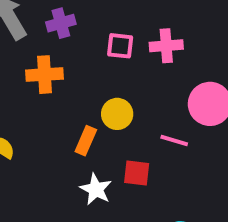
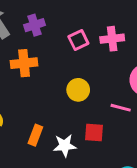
pink square: (120, 46) -> (78, 40), turned -30
orange rectangle: (86, 141) -> (35, 135), moved
white star: (96, 189) -> (65, 146), turned -30

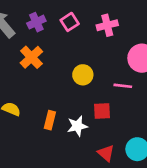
pink square: (78, 40) -> (70, 22), moved
orange cross: (24, 63) -> (31, 57), turned -30

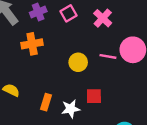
pink cross: (107, 25) -> (103, 18), turned -36
orange cross: (31, 57) -> (32, 44), turned 30
pink line: (123, 86) -> (108, 56), moved

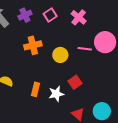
orange cross: (32, 44) -> (33, 45), moved
red square: (94, 96) -> (75, 82), turned -32

